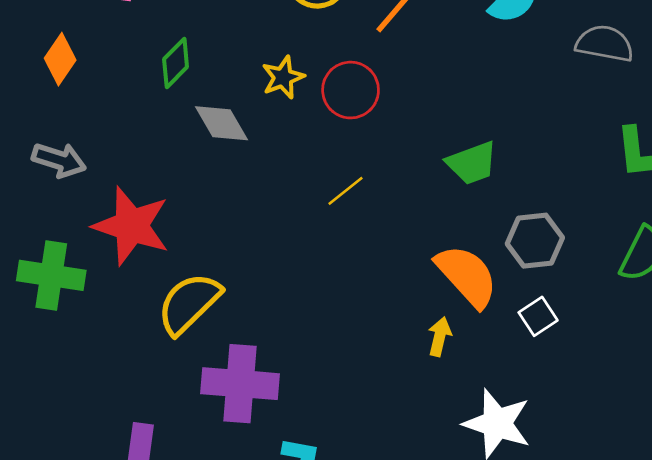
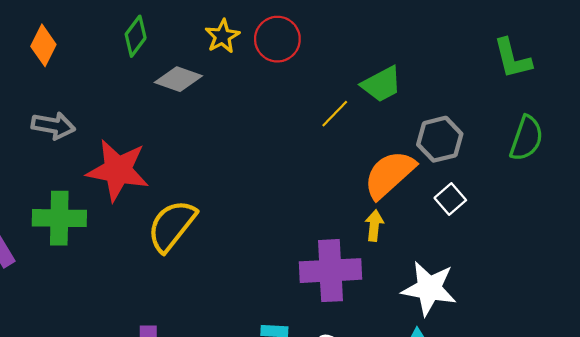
gray diamond: (221, 123) -> (178, 79), turned -33
yellow line: (346, 191) -> (335, 114), moved
orange semicircle: (467, 276) -> (389, 174), turned -82
purple cross: (240, 384) -> (330, 271), moved

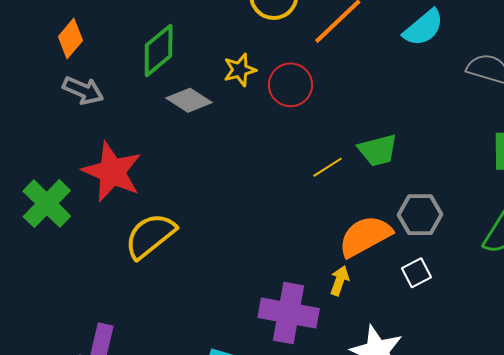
green diamond: (136, 36) -> (159, 51), size x1.4
gray arrow: (53, 126) -> (83, 90), moved
green cross: (59, 218) -> (47, 204), turned 30

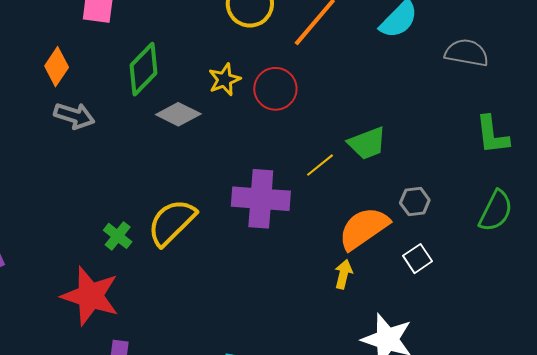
red star: (112, 172) -> (90, 296), moved
green cross: (47, 204) -> (118, 236), moved, size x0.6
gray hexagon: (420, 215) -> (415, 202), size x0.7
yellow semicircle: (150, 236) -> (172, 222), moved
purple cross: (289, 313) -> (261, 199), moved

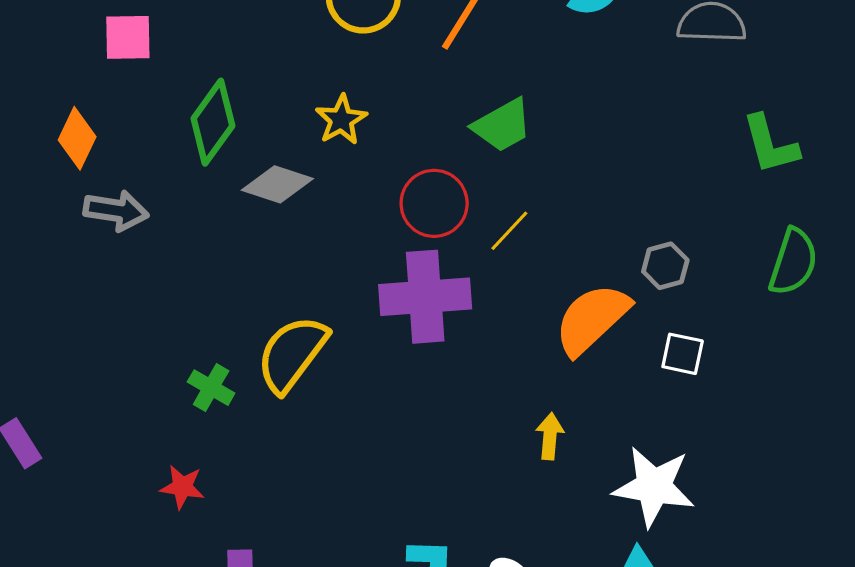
red circle: (275, 89) -> (434, 203), moved
green trapezoid: (367, 143) -> (502, 125), moved
white square: (418, 259) -> (683, 354), turned -36
yellow arrow: (343, 274) -> (550, 436), moved
red star: (90, 296) -> (182, 487), size x0.5

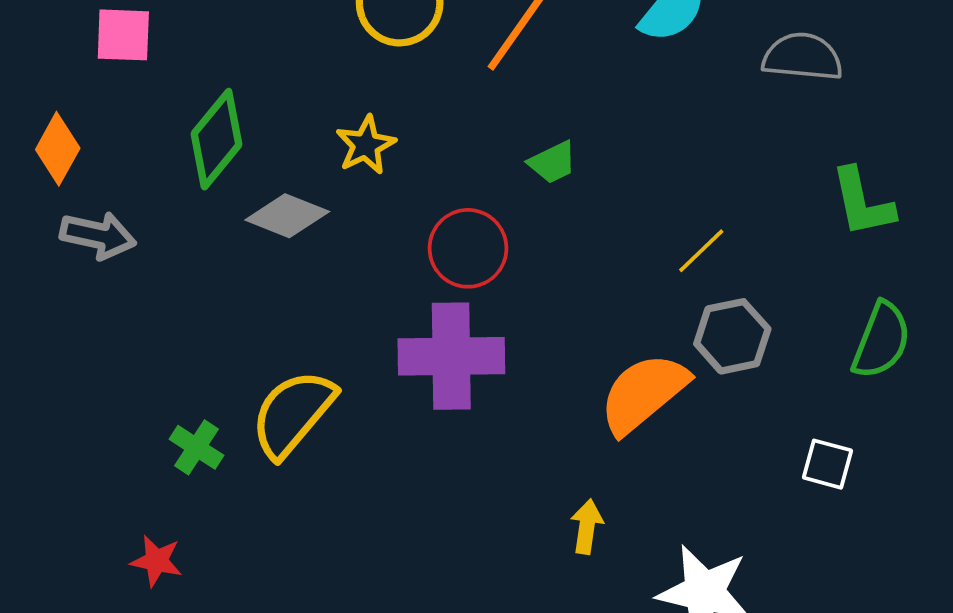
green trapezoid: (502, 125) -> (553, 162), size x0.7
yellow line: (509, 231) -> (701, 251), moved
gray hexagon: (665, 266) -> (732, 336), size x1.4
white square: (683, 354) -> (827, 464), moved

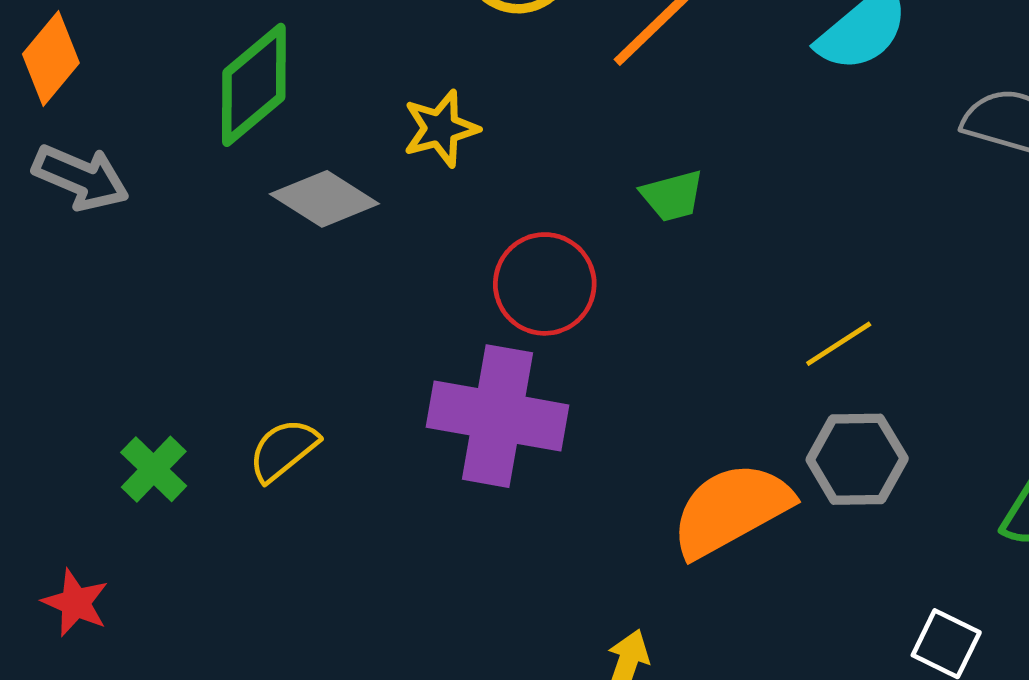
yellow semicircle: (293, 414) -> (283, 450), size x0.6

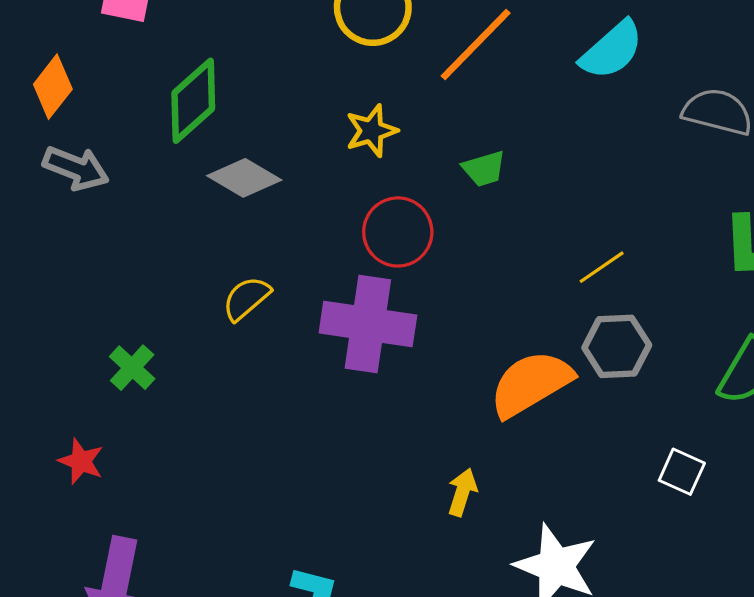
yellow star: (441, 129) -> (371, 131), moved
yellow semicircle: (283, 450) -> (246, 298), moved

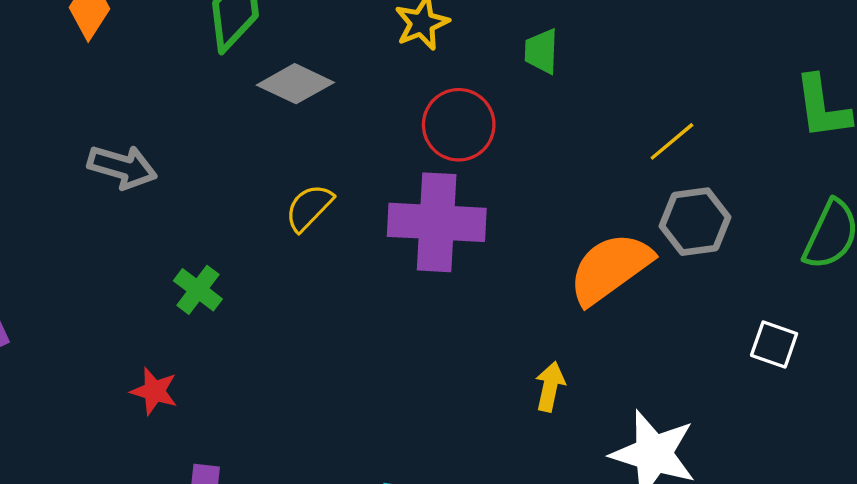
gray arrow: (76, 168) -> (122, 167), moved
green trapezoid: (484, 169) -> (541, 51), turned 114

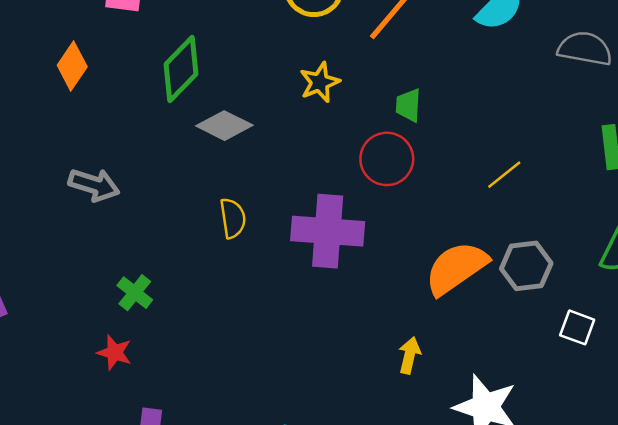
red circle: (459, 125) -> (387, 159), moved
yellow semicircle: (309, 208) -> (233, 218), turned 126
gray hexagon: (695, 222) -> (526, 266), moved
green cross: (198, 290) -> (135, 293), moved

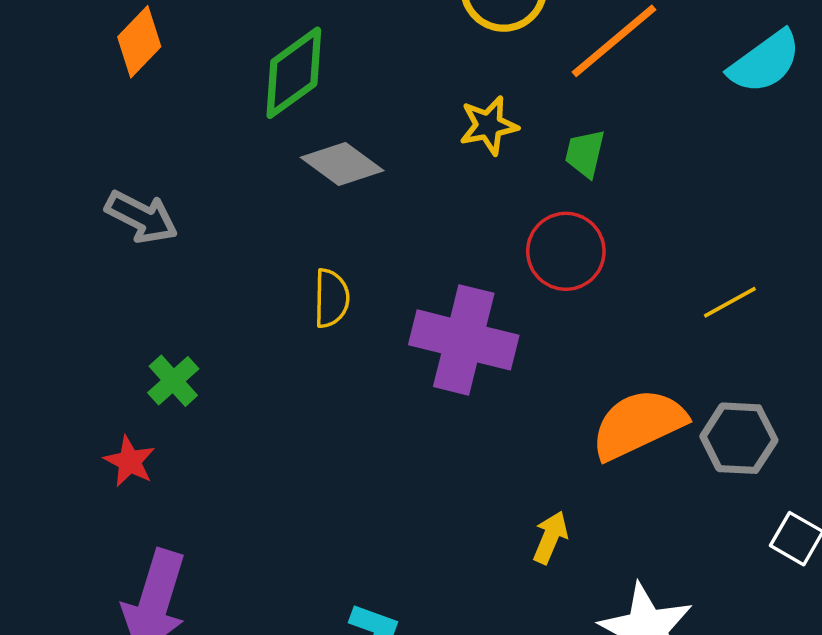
green trapezoid: (408, 105) -> (585, 153), moved

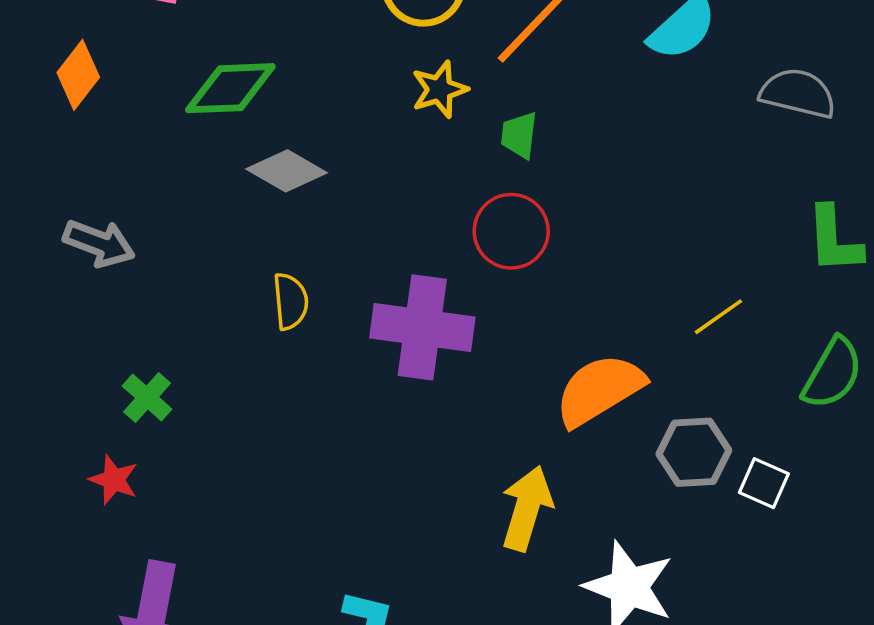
green diamond: (294, 73) -> (230, 88), turned 40
yellow star: (489, 125) -> (440, 89), moved
yellow line: (730, 302) -> (718, 317), moved
gray hexagon: (739, 438) -> (694, 452), moved
yellow arrow: (550, 537) -> (527, 508), size x1.6

